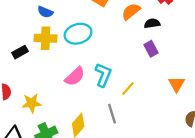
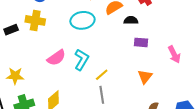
cyan ellipse: (78, 34) -> (82, 20), moved
purple rectangle: (151, 49) -> (141, 42), moved, turned -64
gray line: (112, 114) -> (102, 95), moved

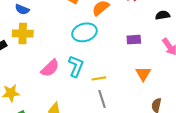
cyan ellipse: (82, 20) -> (84, 32), moved
black semicircle: (131, 20) -> (163, 15), moved
yellow line: (102, 75) -> (99, 78), turned 40

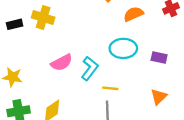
cyan ellipse: (84, 32) -> (123, 48), moved

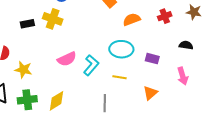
yellow line: (110, 88) -> (119, 77), moved

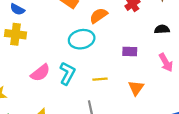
cyan ellipse: (121, 49) -> (82, 39), moved

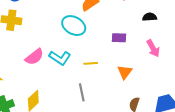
cyan ellipse: (82, 39) -> (74, 26), turned 40
cyan L-shape: (67, 73) -> (60, 58), turned 95

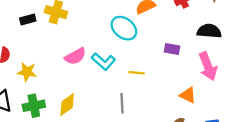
black semicircle: (150, 17) -> (209, 31), size x1.5
pink arrow: (153, 48) -> (208, 66), size x1.4
orange triangle: (125, 72) -> (188, 95), moved, turned -49

